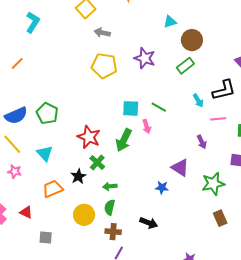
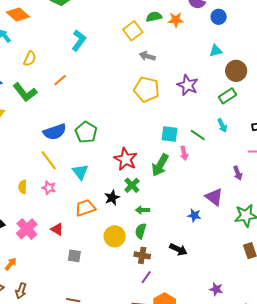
cyan arrow: (198, 101) -> (222, 125), moved

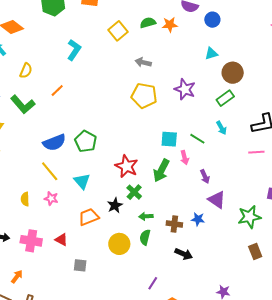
yellow square: (133, 31) -> (118, 31), moved
purple arrow: (238, 173) -> (205, 177), moved
pink cross: (27, 229) -> (31, 241), turned -35
brown cross: (142, 255) -> (174, 224), moved

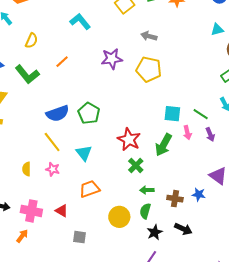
cyan L-shape: (74, 50) -> (80, 22), turned -75
purple star: (185, 89) -> (112, 59), moved, turned -30
purple arrow: (205, 177) -> (210, 134), moved
black star: (115, 205) -> (155, 232), moved
orange arrow: (17, 277) -> (22, 236), moved

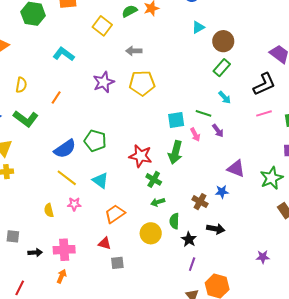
green arrow: (147, 190) -> (158, 202), moved
brown cross: (175, 199) -> (200, 202), turned 35
red triangle: (62, 211) -> (105, 243), moved

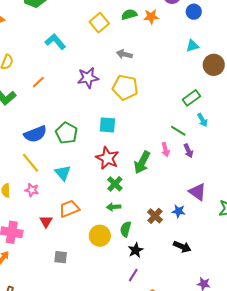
green rectangle: (222, 68) -> (191, 98), moved
cyan square: (176, 120) -> (107, 125), moved
black arrow: (216, 229) -> (182, 247), moved
red triangle: (105, 243) -> (46, 221), moved, turned 32

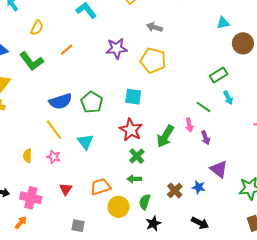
purple arrow: (188, 151) -> (206, 138), moved
orange trapezoid: (69, 209) -> (100, 187), moved

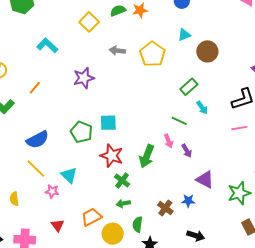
yellow pentagon: (153, 60) -> (152, 54), moved, turned 30
green pentagon: (92, 102) -> (81, 132), moved
pink star: (54, 157) -> (52, 191), moved

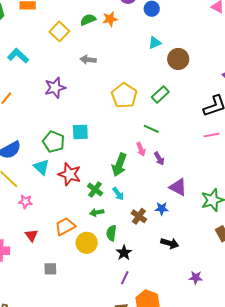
yellow pentagon: (152, 54) -> (124, 96), moved
cyan arrow: (202, 108) -> (118, 194), moved
red star: (112, 156) -> (70, 174), moved
cyan triangle: (69, 175) -> (41, 167), moved

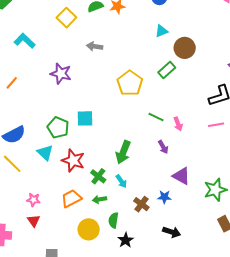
purple star: (55, 88) -> (61, 74), turned 30
green rectangle: (160, 95) -> (167, 70), moved
pink arrow: (141, 149) -> (178, 124), moved
pink star: (25, 202) -> (33, 200), moved
orange trapezoid: (65, 226) -> (71, 198), moved

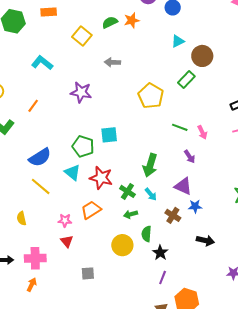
purple triangle: (181, 176) -> (183, 186), moved
orange trapezoid: (71, 198) -> (91, 210), moved

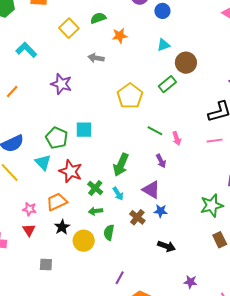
orange star: (132, 20) -> (120, 36), moved
black star: (160, 253) -> (62, 227), moved

